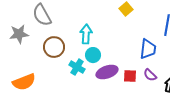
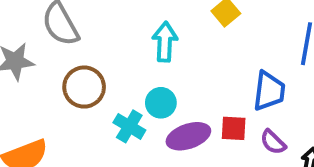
cyan arrow: (86, 34) -> (165, 42), moved
red square: (130, 76) -> (234, 128), moved

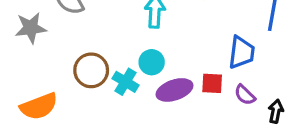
brown circle: (84, 87) -> (91, 70), moved

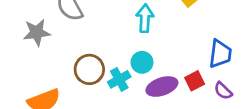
cyan cross: (125, 82) -> (119, 79), turned 30
red square: (212, 83) -> (195, 81), turned -30

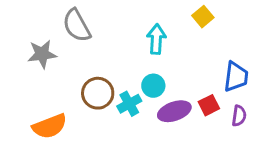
purple semicircle: (223, 91) -> (239, 116), turned -126

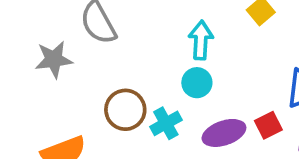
cyan circle: (153, 86) -> (197, 83), moved

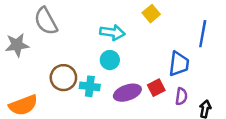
cyan arrow: (201, 40) -> (112, 32), turned 95
cyan cross: (166, 123) -> (90, 86), turned 36

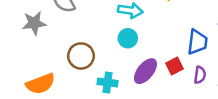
cyan cross: (90, 86) -> (108, 83), moved
purple ellipse: (127, 93) -> (145, 71), turned -32

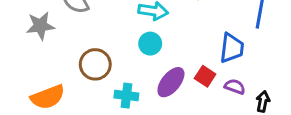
red square: (175, 66) -> (205, 76), turned -30
purple semicircle: (200, 75) -> (235, 87), turned -78

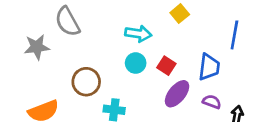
red square: (205, 76) -> (166, 66), moved
purple ellipse: (171, 82) -> (177, 94), moved

